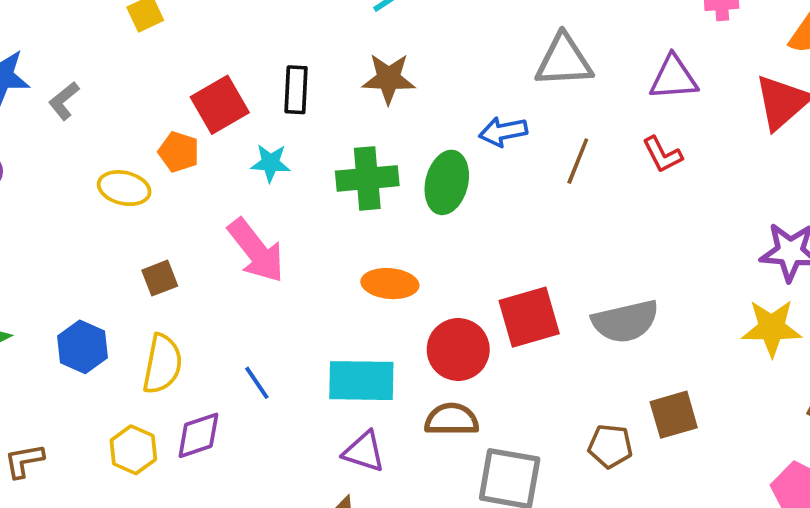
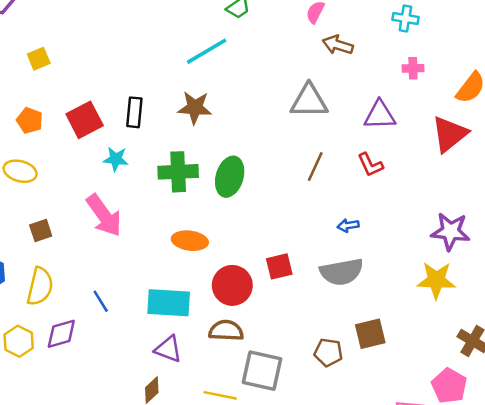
blue arrow: (503, 132) -> (348, 225), moved, size x0.7
orange pentagon: (179, 152) -> (30, 120), moved
red square: (529, 317) -> (279, 266), size x0.7

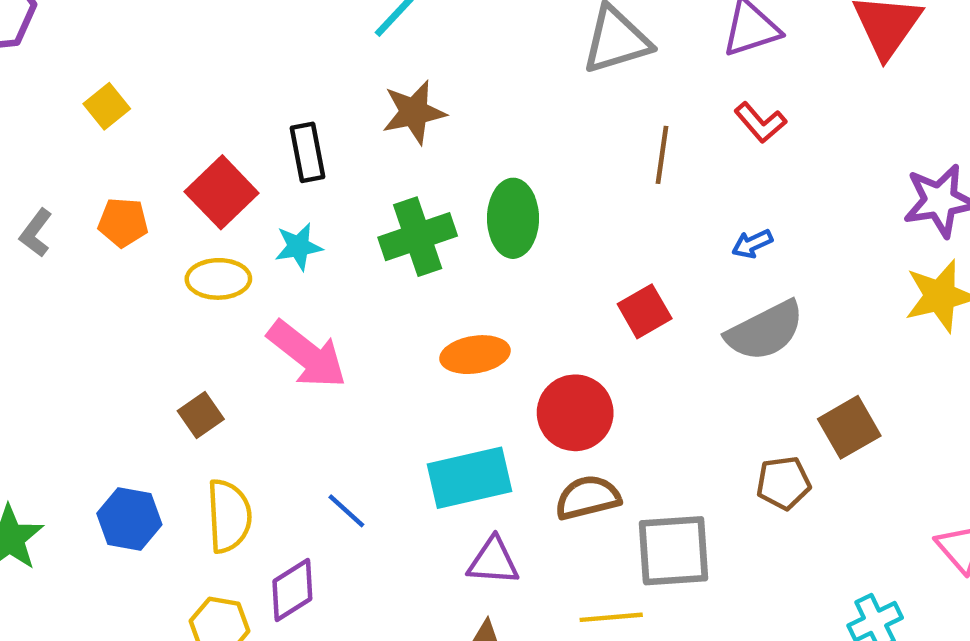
yellow ellipse: (20, 171) -> (218, 279), moved
red square: (279, 266) -> (645, 311), moved

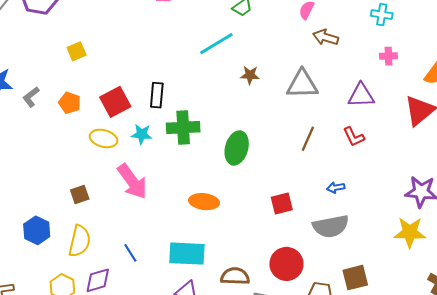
brown star: (414, 112) -> (250, 75), moved, size x0.7
green cross: (418, 237) -> (183, 128), moved
red circle: (575, 413) -> (286, 264), moved

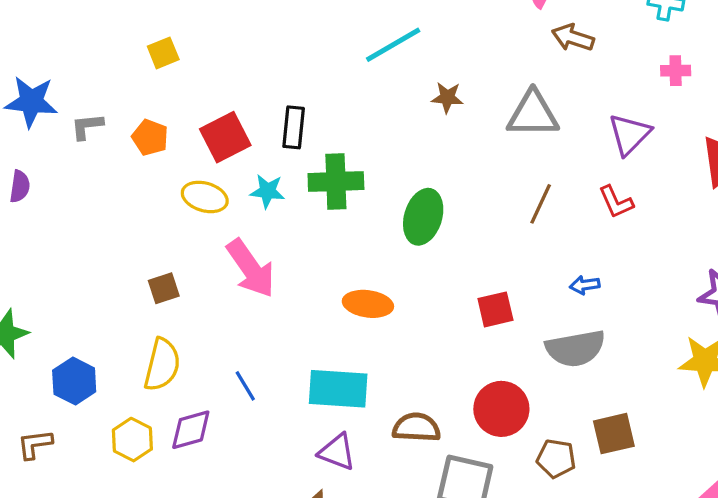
purple triangle: (361, 95) -> (629, 134), turned -44
gray L-shape: (31, 97) -> (87, 126), turned 30
blue hexagon: (37, 230) -> (74, 381), moved

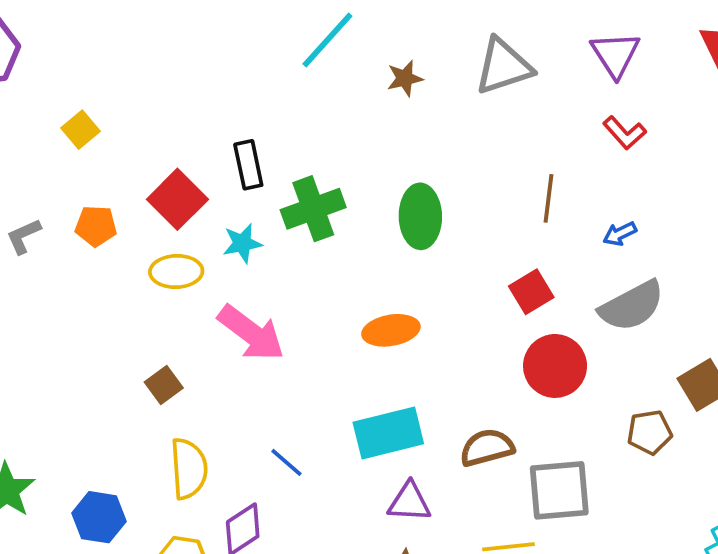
brown line: (541, 204) -> (549, 198), moved
red circle: (501, 409) -> (555, 366), moved

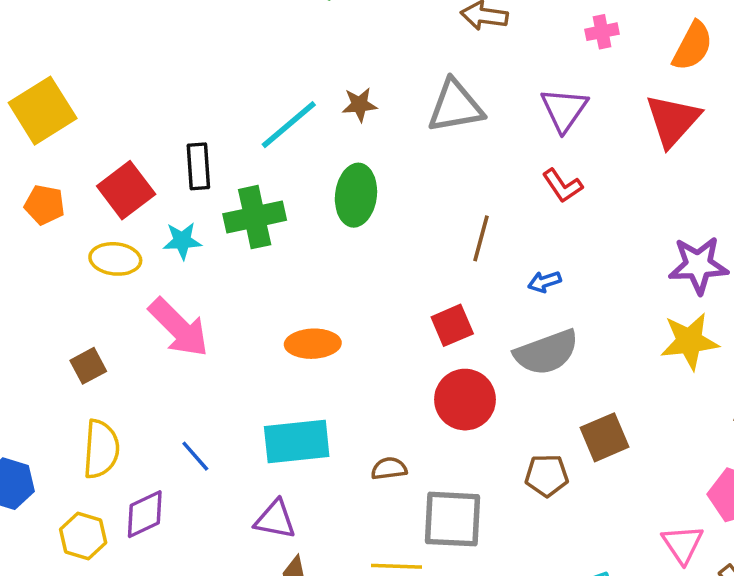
cyan line: (327, 40) -> (289, 125), moved
yellow square: (81, 130) -> (43, 111), size x1.8
green ellipse: (420, 216) -> (356, 195), moved
brown semicircle: (487, 448) -> (389, 468), size x0.7
purple triangle: (409, 502) -> (275, 519), moved

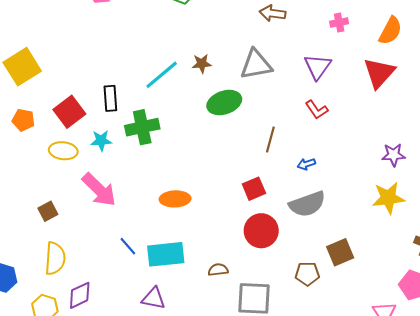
green ellipse: (356, 195) -> (224, 103), moved, turned 64
purple star: (698, 265) -> (393, 155), size x0.7
blue line: (195, 456) -> (128, 246), moved

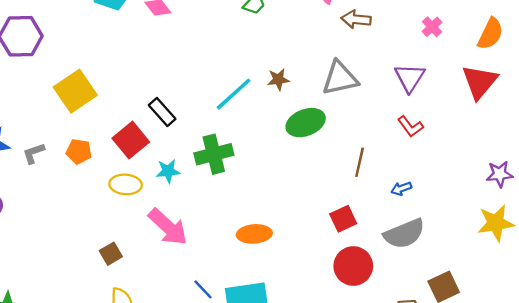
pink cross: (339, 23) -> (432, 27), turned -30
black rectangle: (110, 98) -> (162, 112), moved, turned -35

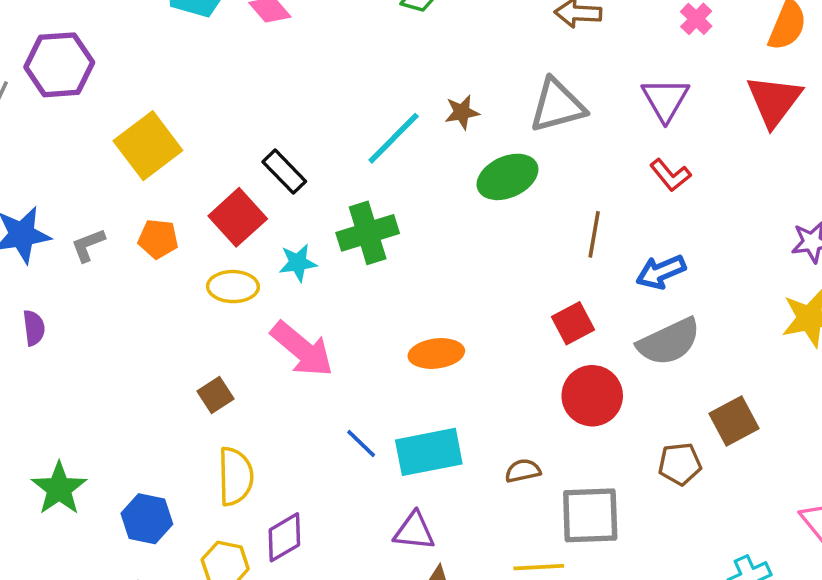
blue arrow: (401, 188) -> (661, 272), size x1.5

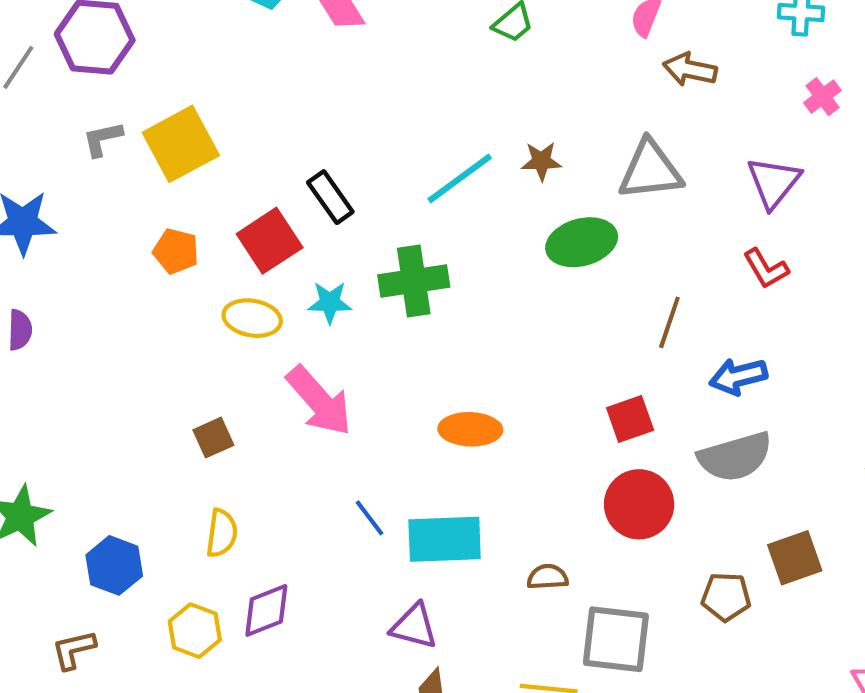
gray L-shape: (88, 245) -> (103, 139), moved
yellow semicircle: (235, 476) -> (222, 533), size x0.7

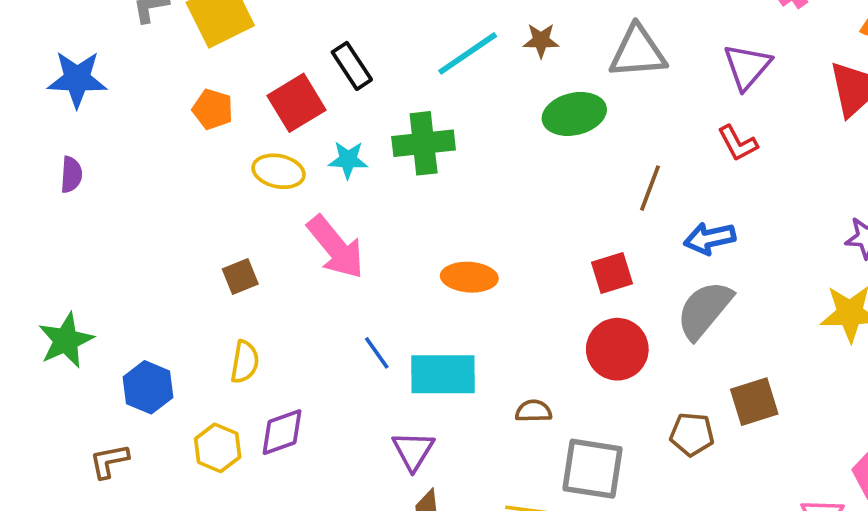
gray semicircle: (735, 457) -> (704, 310), turned 144
purple triangle: (414, 626) -> (413, 451), turned 45

